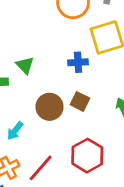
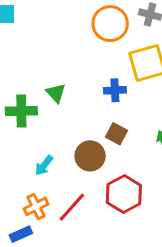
brown circle: (49, 107) -> (90, 156), moved

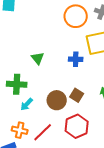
green cross: (21, 111) -> (17, 84), moved
brown square: (116, 134) -> (77, 95), moved
orange cross: (36, 207) -> (20, 130), turned 35

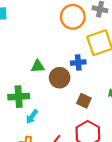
green triangle: (38, 58) -> (38, 66), turned -48
brown circle: (57, 100) -> (60, 78), moved

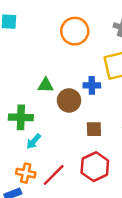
orange circle: (73, 17) -> (75, 31), moved
brown square: (84, 101) -> (94, 129), turned -32

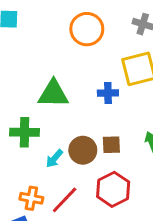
green triangle: (46, 85) -> (53, 94), size x1.6
brown circle: (69, 100) -> (83, 150), moved
cyan arrow: (34, 141) -> (54, 158), moved

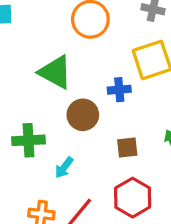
green triangle: (53, 94) -> (55, 72), moved, turned 32
brown circle: (83, 150) -> (83, 115), moved

